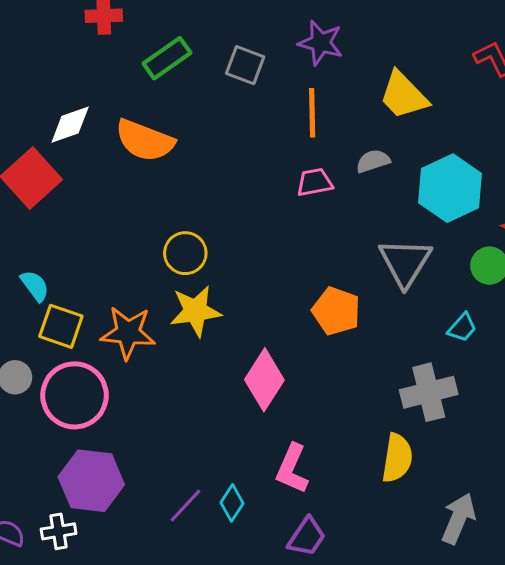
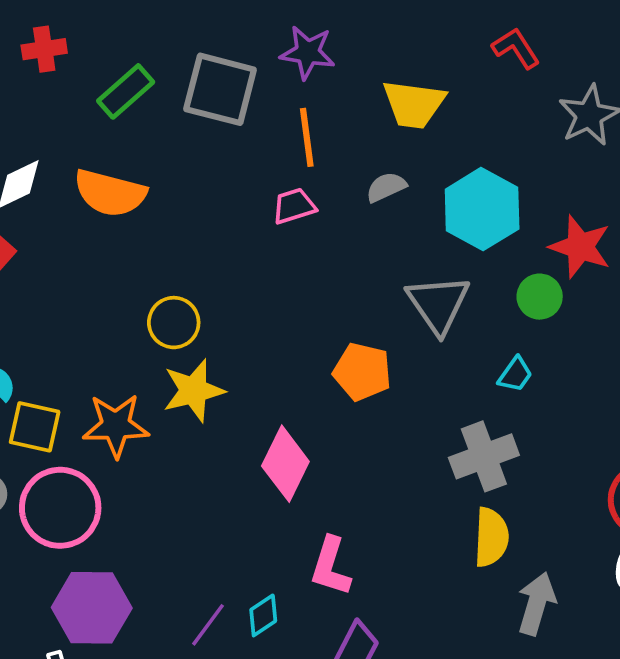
gray square: (245, 65) -> (220, 89), size x1.6
yellow trapezoid: (403, 95) -> (414, 104), turned -32
pink trapezoid: (315, 182) -> (294, 206), moved
yellow semicircle: (397, 458) -> (491, 537), moved
cyan diamond: (232, 503) -> (263, 615), turned 30

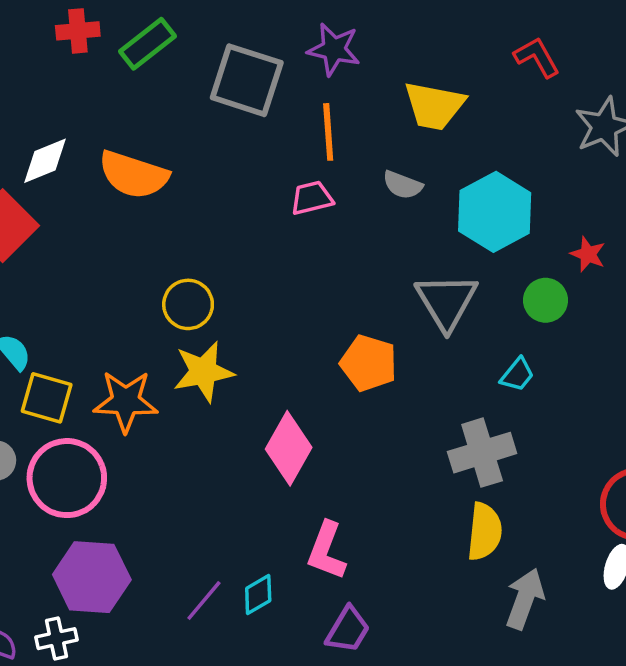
green rectangle: (126, 91) -> (147, 44), moved
gray semicircle: (386, 187) -> (403, 185), turned -138
red star: (580, 247) -> (588, 254), size x0.6

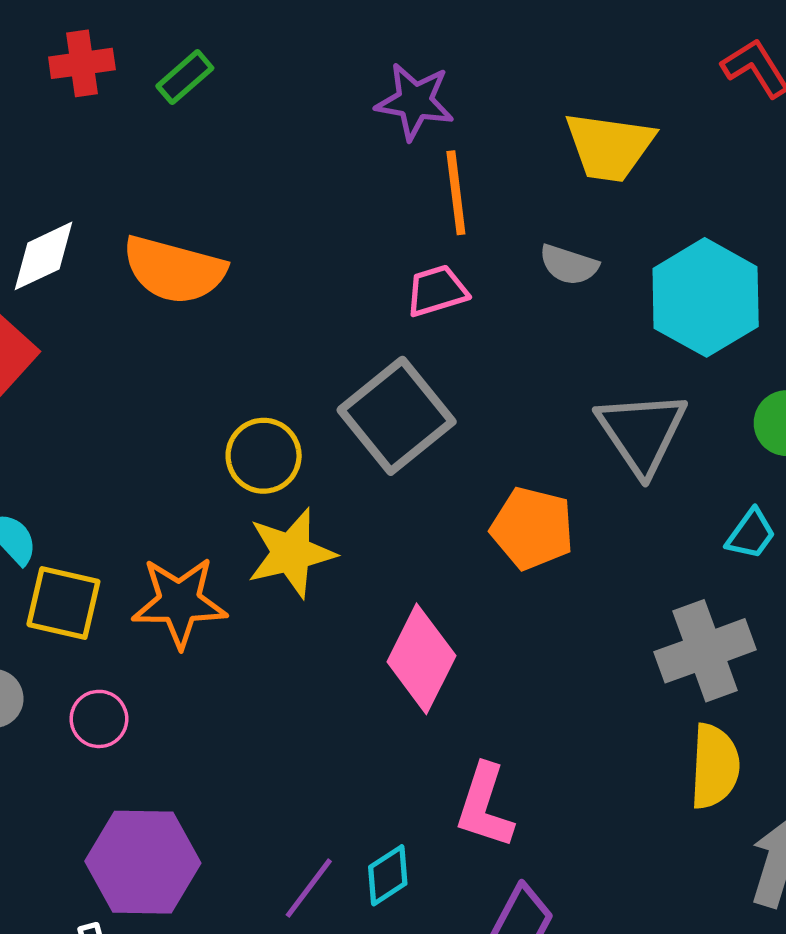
green rectangle: (147, 44) -> (185, 77), size x0.7
purple star: (334, 49) -> (415, 101), moved
gray square: (247, 80) -> (397, 416), moved, turned 36
pink circle: (67, 478) -> (99, 719), size x0.5

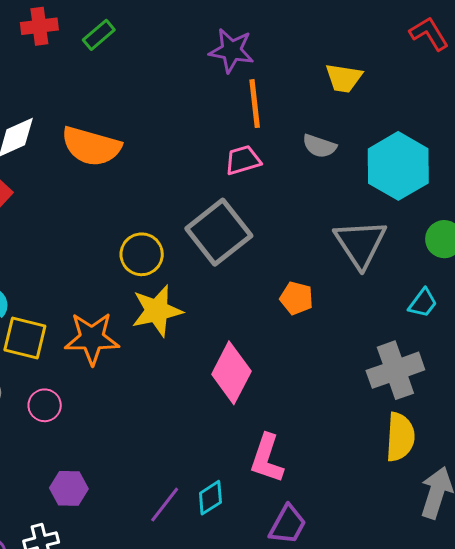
yellow trapezoid: (609, 147) -> (344, 78), size x0.7
orange pentagon: (532, 528) -> (296, 298), size x0.7
purple hexagon: (143, 862) -> (69, 488), size x0.6

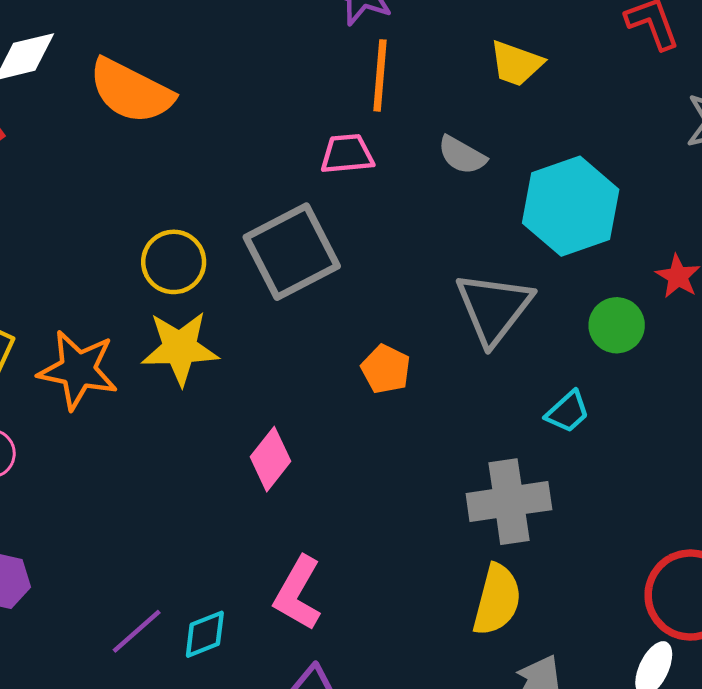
pink diamond: (231, 373) -> (270, 459), size x0.7

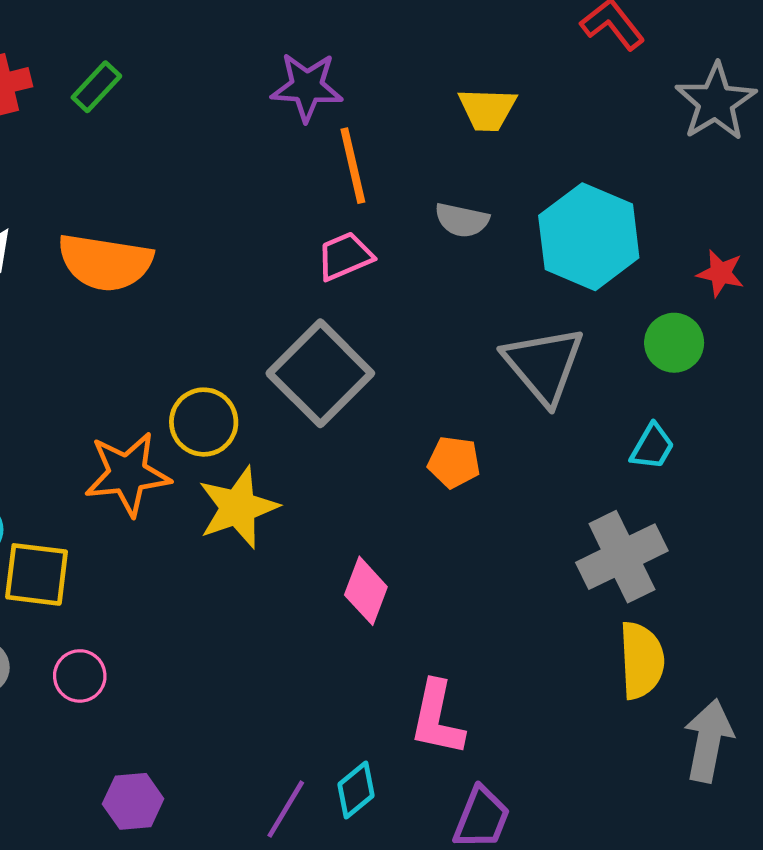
orange star: (78, 370) -> (127, 474), moved

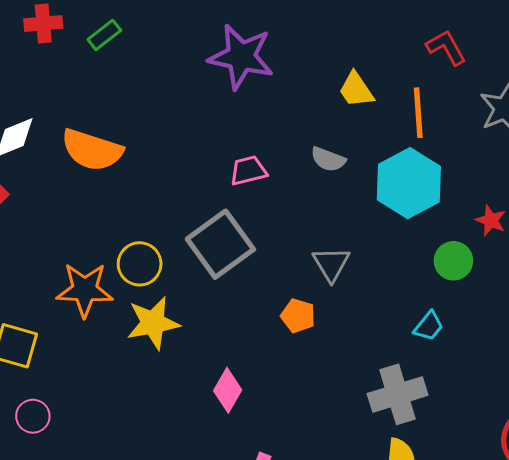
purple star: (307, 87) -> (241, 57), size x1.4
yellow trapezoid: (487, 109) -> (356, 90), turned 45
orange line: (353, 166) -> (418, 113), moved
gray triangle: (544, 365) -> (331, 264), moved, size x0.7

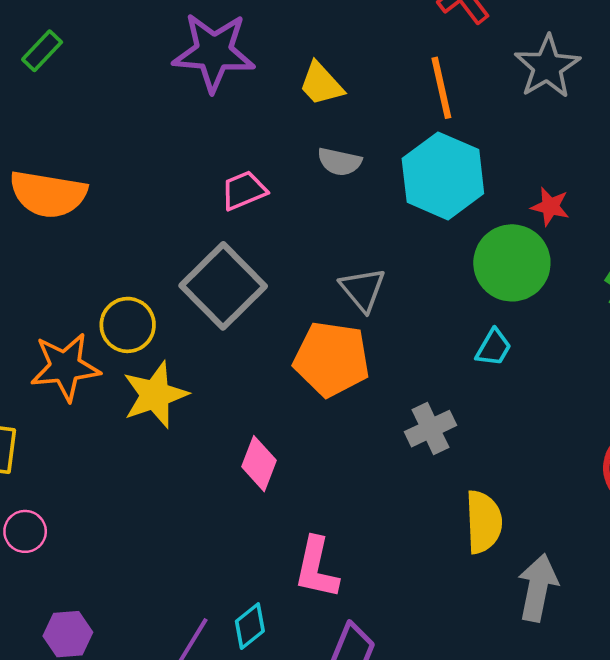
yellow trapezoid: (356, 90) -> (321, 84), moved
green circle: (453, 261) -> (512, 263), size x1.6
orange pentagon: (298, 316) -> (332, 359), size x1.8
gray cross: (398, 394) -> (430, 429), moved, size x0.7

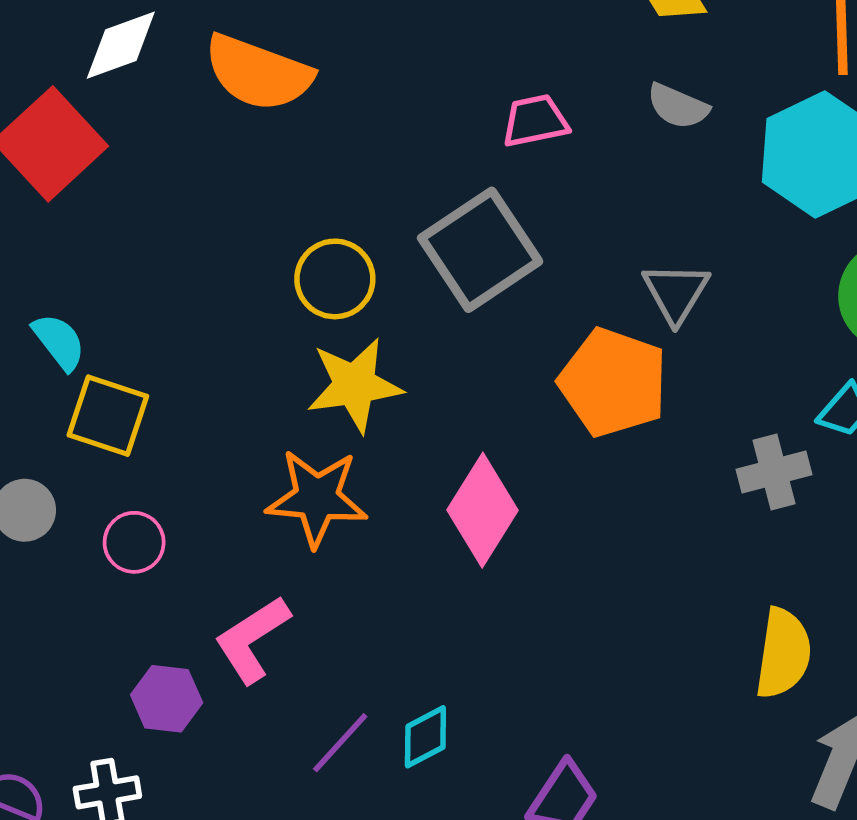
orange star: (65, 367) -> (317, 498), moved
gray cross: (430, 429) -> (774, 472), moved
pink diamond: (259, 464) -> (483, 510), size x1.4
pink L-shape: (316, 568) -> (252, 639), moved, turned 34

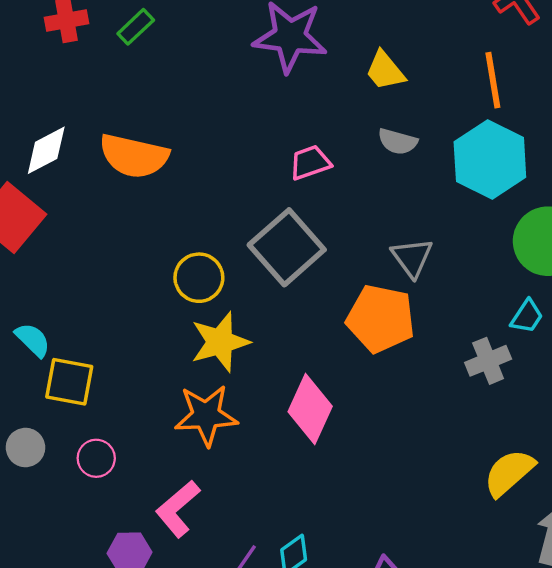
yellow semicircle: (783, 653) -> (509, 473), turned -132

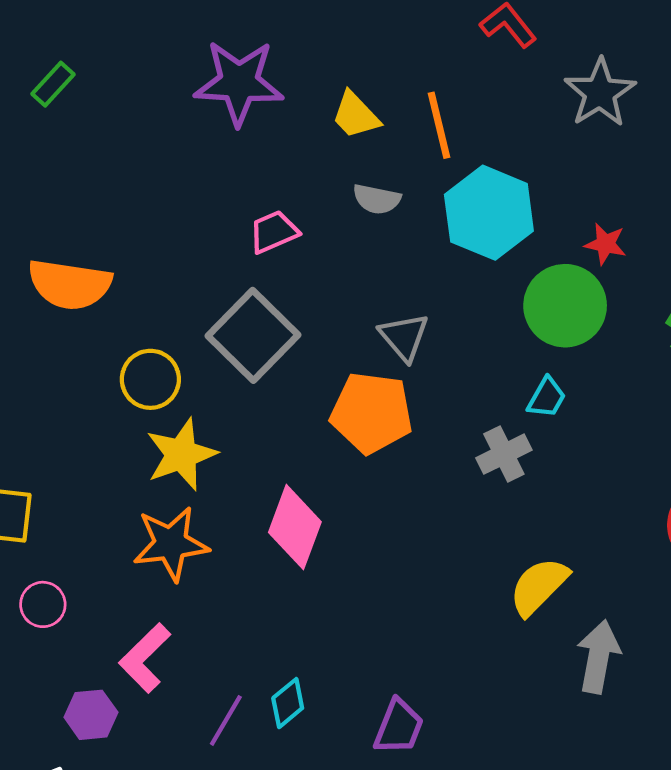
orange line: (493, 80) -> (439, 125), moved
orange semicircle: (134, 156) -> (70, 284), moved

